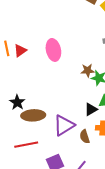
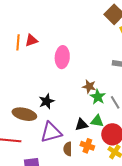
red triangle: (20, 51) -> (31, 40), moved
black star: (17, 102) -> (47, 101), moved

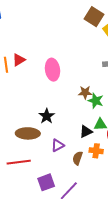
purple triangle: (51, 132) -> (58, 145), size x0.6
brown semicircle: (68, 149) -> (78, 158), turned 32

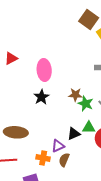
black star: (47, 116) -> (41, 97), moved
purple triangle: (58, 145) -> (58, 146), moved
orange cross: (96, 151) -> (43, 158), moved

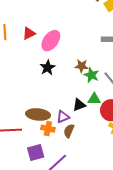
red triangle: (11, 58) -> (29, 33), moved
pink ellipse: (44, 70) -> (51, 41), turned 40
brown ellipse: (16, 132) -> (38, 114), moved

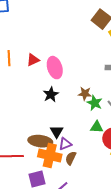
pink ellipse: (51, 41) -> (55, 68), turned -55
black triangle: (79, 105) -> (57, 132), moved, turned -40
orange cross: (48, 129) -> (50, 155), size x1.6

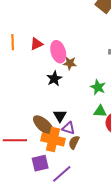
brown star: (85, 94) -> (70, 63), moved
brown ellipse: (40, 141) -> (44, 125), turned 35
purple triangle: (65, 144) -> (68, 128), turned 40

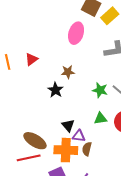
pink ellipse: (58, 52) -> (76, 33), moved, turned 45
green triangle: (100, 111) -> (100, 118), moved
brown ellipse: (44, 125) -> (35, 141), moved

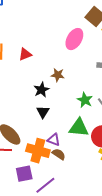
green triangle: (100, 118) -> (79, 128), size x1.5
black triangle: (68, 125) -> (43, 112), moved
brown semicircle: (87, 149) -> (59, 154), turned 96

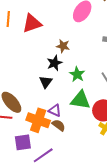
red triangle: (25, 54) -> (32, 23), size x1.5
black star: (41, 90) -> (54, 63), moved
green star: (85, 100) -> (77, 74), moved

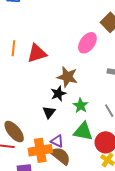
brown star: (63, 46) -> (67, 77), size x1.5
orange cross: (38, 120) -> (40, 150), turned -30
brown semicircle: (59, 125) -> (61, 156), size x1.5

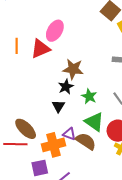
pink ellipse: (87, 43) -> (55, 31), moved
green triangle: (83, 131) -> (94, 122), turned 30
brown semicircle: (61, 156) -> (86, 141), moved

